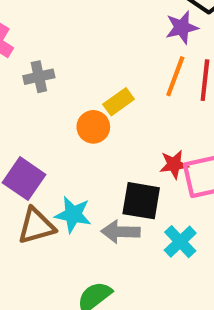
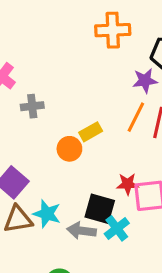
cyan cross: (180, 242) -> (117, 228), moved

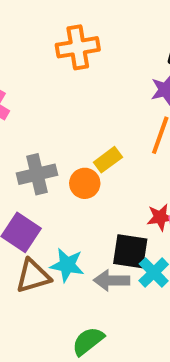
orange cross: (113, 30) -> (78, 47), moved
gray cross: (32, 106) -> (37, 174), moved, size x1.4

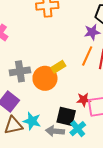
orange circle: (85, 183) -> (45, 78), size x1.5

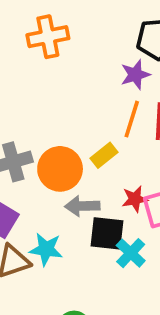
yellow rectangle: (58, 67) -> (104, 155), moved
gray arrow: (55, 131) -> (82, 206), moved

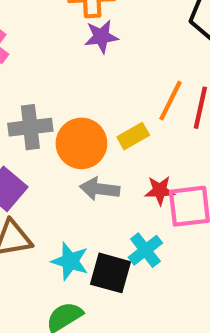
purple star: (135, 75) -> (101, 37), moved
black square: (107, 233) -> (111, 273), moved
cyan star: (46, 249) -> (70, 261), moved

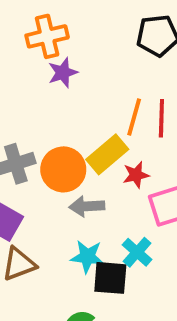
yellow rectangle: (133, 136) -> (107, 154), size x1.5
red star: (160, 190) -> (136, 175), moved
cyan star: (70, 261) -> (87, 257), moved

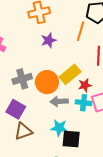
purple star: (63, 73) -> (49, 40), moved
orange line: (134, 117) -> (81, 31), moved
cyan cross: (137, 252) -> (84, 103), moved, turned -35

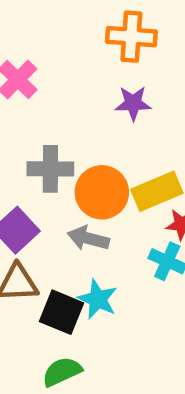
gray arrow: (59, 101) -> (88, 238), moved
black square: (71, 139) -> (62, 312), moved

